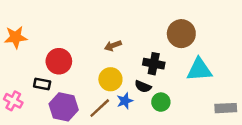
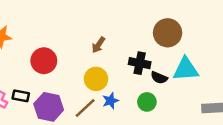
brown arrow: (113, 46) -> (98, 45), turned -35
black rectangle: (42, 84) -> (21, 96), moved
black semicircle: (143, 86) -> (159, 78), moved

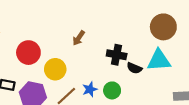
brown circle: (168, 33) -> (163, 27), moved
yellow circle: (96, 79) -> (55, 69), moved
green circle: (147, 102) -> (112, 90), moved

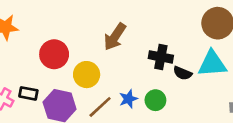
brown arrow: (79, 38) -> (115, 37), size x1.5

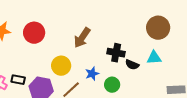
red circle: (54, 54) -> (34, 33), moved
cyan triangle: (212, 64) -> (154, 58), size x0.7
blue star: (128, 99) -> (92, 74), moved

